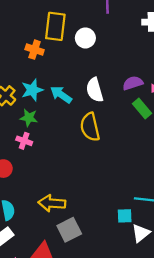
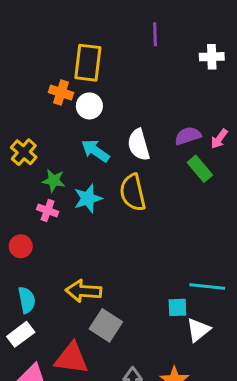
white circle: (85, 38) -> (89, 106), moved
cyan star: (32, 90) -> (88, 198), moved
gray square: (69, 230) -> (106, 325), turned -30

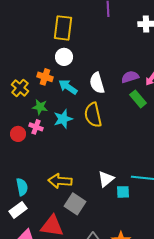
orange cross: (61, 93) -> (45, 77), moved
red circle: (21, 246) -> (18, 134), moved
white triangle: (198, 330) -> (106, 179), moved

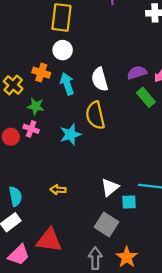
cyan arrow: (68, 87) -> (67, 84), turned 36
cyan star: (63, 119) -> (70, 134), moved
yellow arrow: (60, 181) -> (58, 190), size x0.6
gray square: (75, 204) -> (106, 224), moved

